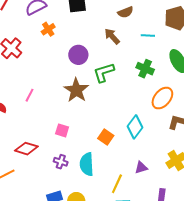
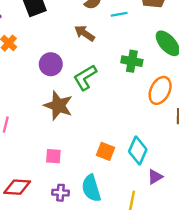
cyan line: (148, 35) -> (119, 14), moved
cyan diamond: (135, 127) -> (138, 150), moved

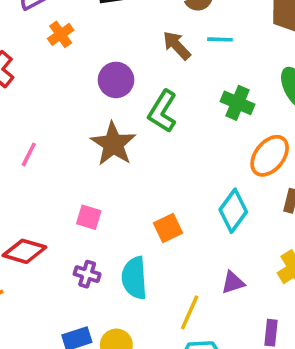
cyan line: (119, 14) -> (220, 39), moved
green L-shape: (85, 77) -> (163, 111), turned -40
cyan diamond: (138, 150) -> (233, 211), moved
orange square: (106, 151) -> (168, 228), turned 30

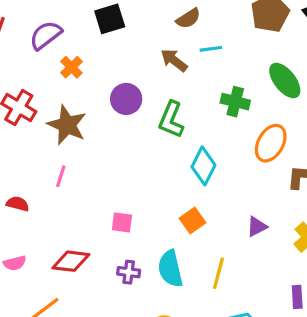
brown star: (113, 144) -> (67, 125), moved
cyan diamond: (233, 211) -> (203, 166), moved
purple triangle: (233, 282) -> (257, 227), moved
yellow line: (190, 312) -> (218, 273), moved

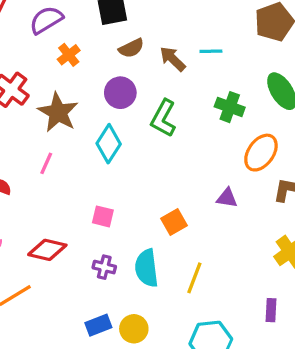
brown semicircle: (188, 18) -> (131, 48), moved
cyan diamond: (203, 166) -> (109, 144), moved
purple triangle: (257, 227) -> (227, 198), moved, turned 30

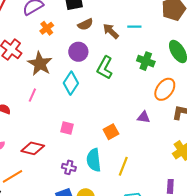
purple cross: (104, 267) -> (69, 167), moved

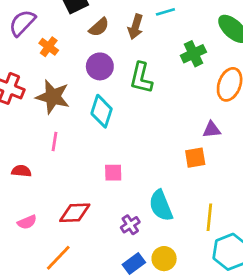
brown arrow: (111, 31) -> (136, 27), turned -102
green cross: (146, 61) -> (193, 54), turned -30
orange square: (111, 132) -> (195, 158), moved, turned 35
yellow line: (123, 166) -> (209, 217), moved
purple cross: (69, 167) -> (130, 225), turned -32

